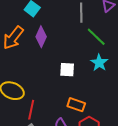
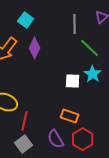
white square: (67, 70) -> (73, 81), moved

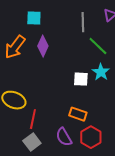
cyan square: (26, 20) -> (34, 18), turned -35

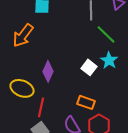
purple diamond: (43, 46) -> (48, 71), moved
white square: (81, 79) -> (89, 67), turned 35

